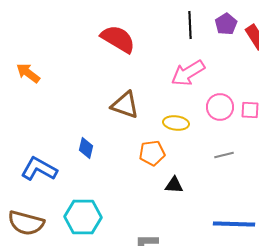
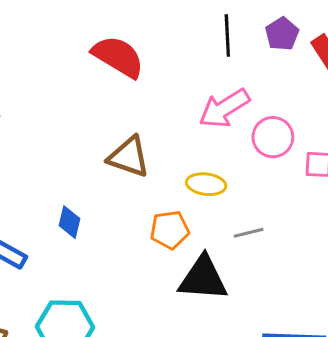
pink circle: (220, 107) -> (273, 137), moved
gray line: (224, 155) -> (249, 233), moved
black triangle: (174, 185) -> (203, 278), size x1.8

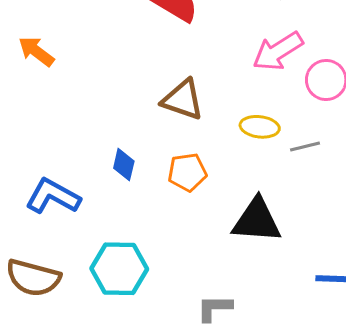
orange pentagon: (170, 230) -> (187, 172), moved
gray line: (249, 233) -> (305, 146), moved

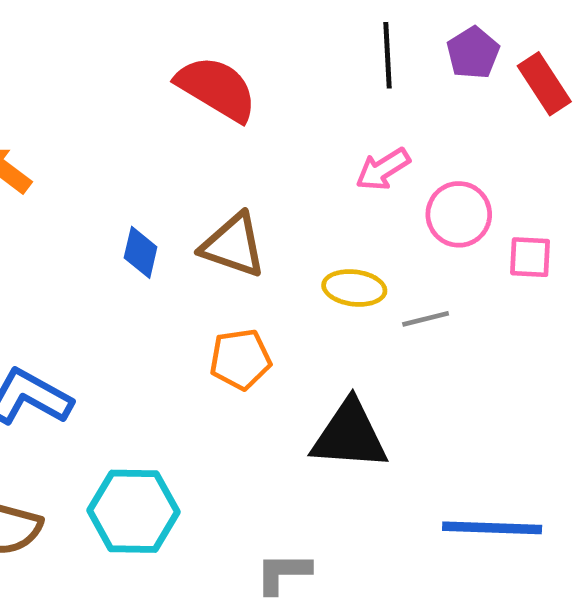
pink arrow: (278, 51) -> (383, 169), size x0.7
blue diamond: (124, 165) -> (141, 252), moved

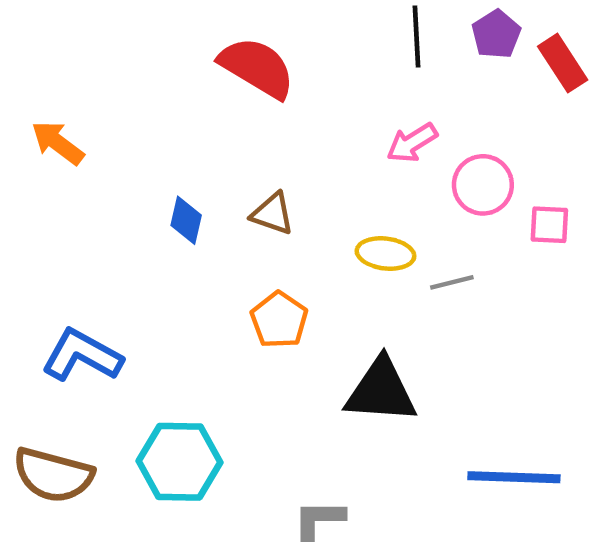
brown triangle: (233, 245) -> (272, 214), size x0.7
orange pentagon: (240, 359) -> (279, 320), turned -30

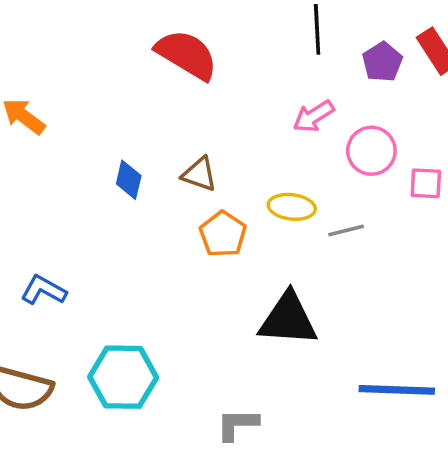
purple pentagon: (496, 34) -> (382, 62), moved
orange pentagon: (279, 320) -> (223, 234), moved
blue L-shape: (82, 355) -> (44, 290), size x0.7

